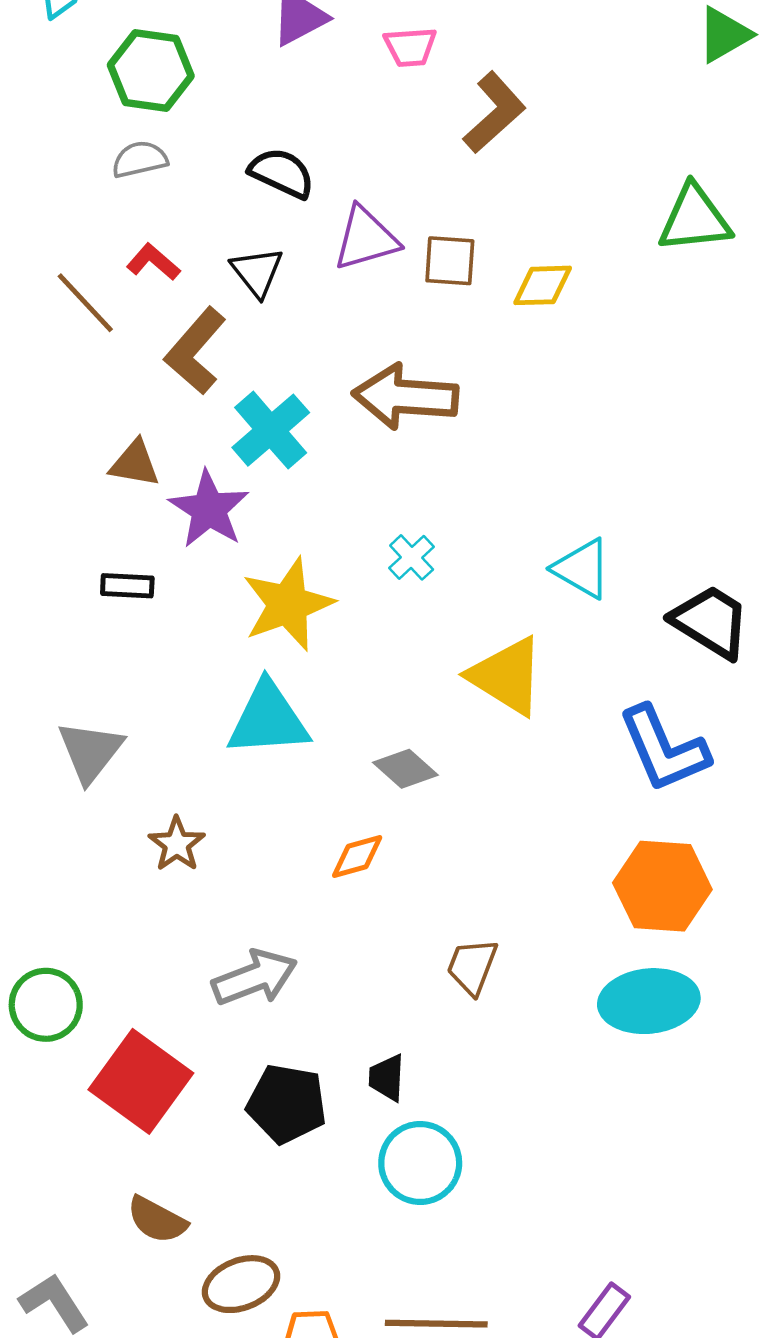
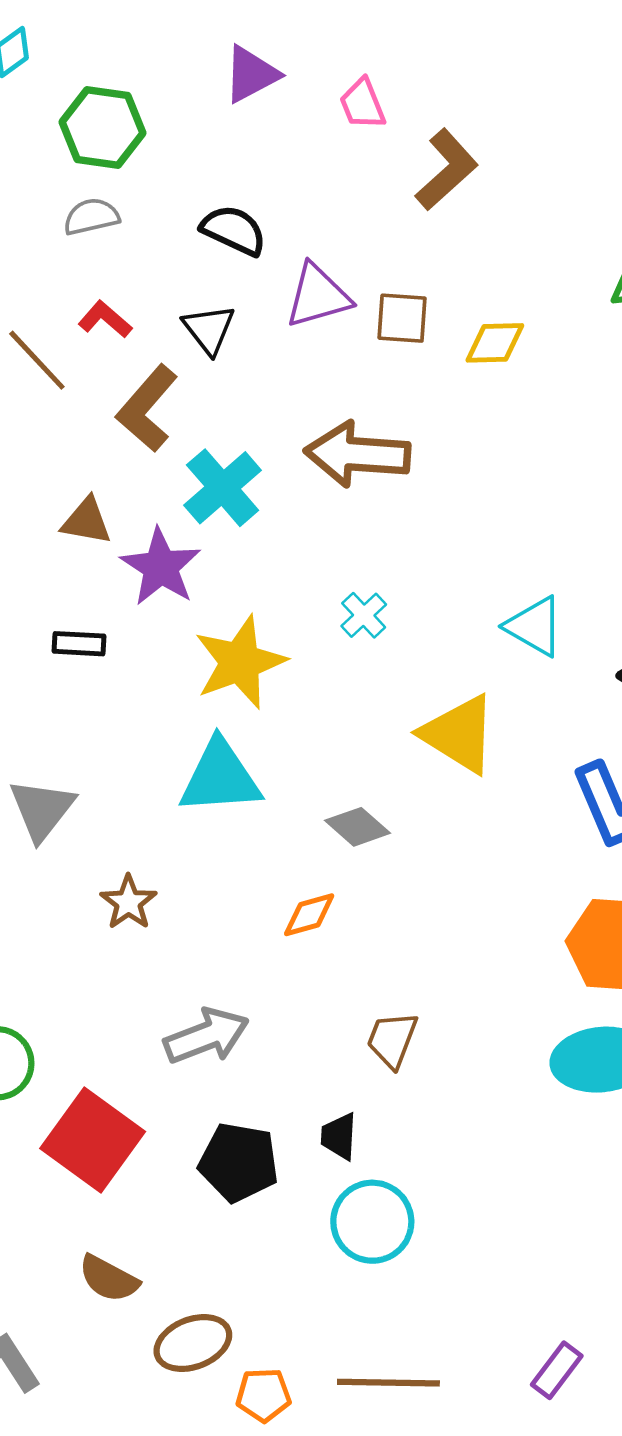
pink trapezoid: (410, 47) -> (362, 104), turned 72
brown trapezoid: (472, 966) -> (392, 1040), moved

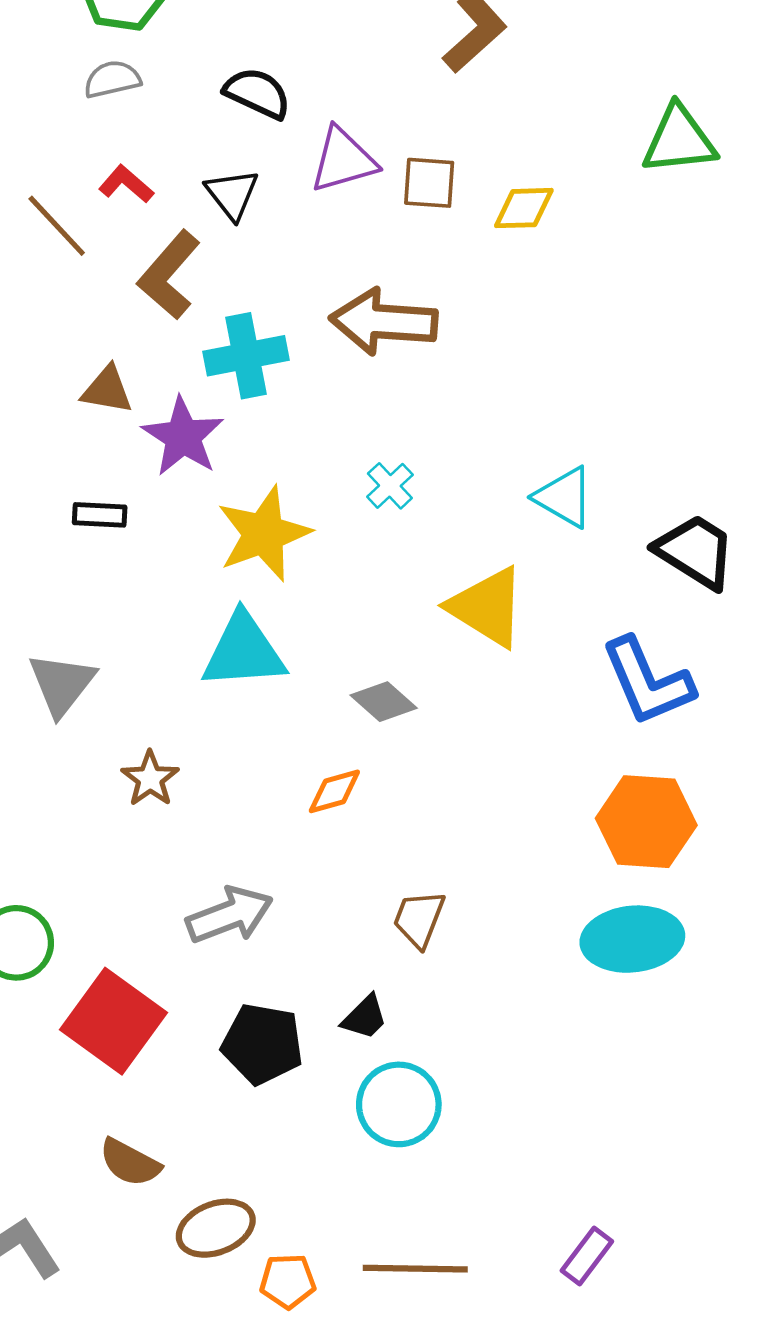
cyan cross: (223, 488) -> (246, 356), turned 30
black trapezoid: (339, 1136) -> (365, 1017), turned -138

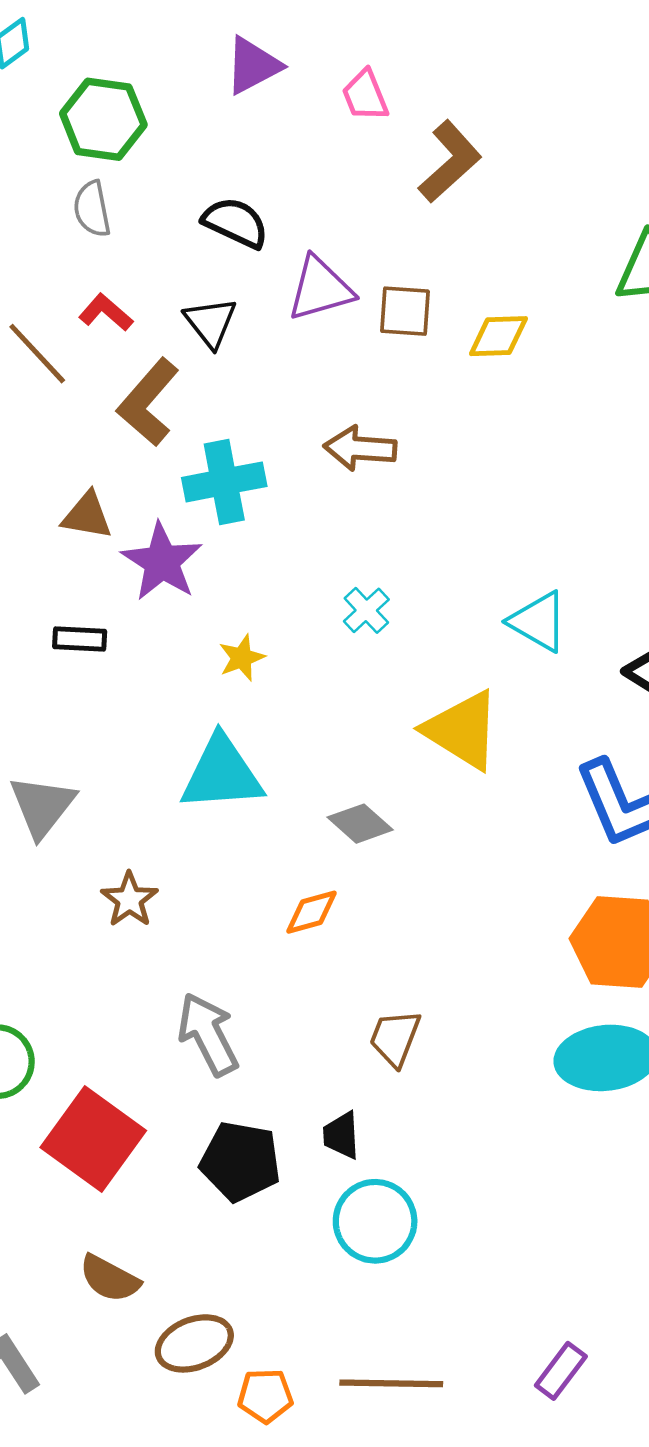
gray semicircle: (112, 79) -> (92, 209), turned -88
brown arrow: (384, 322) -> (360, 448), size x0.7
yellow star: (264, 534) -> (242, 658), size x0.5
gray arrow: (230, 915) -> (208, 1034), turned -96
black trapezoid: (365, 1017) -> (341, 1135), turned 132

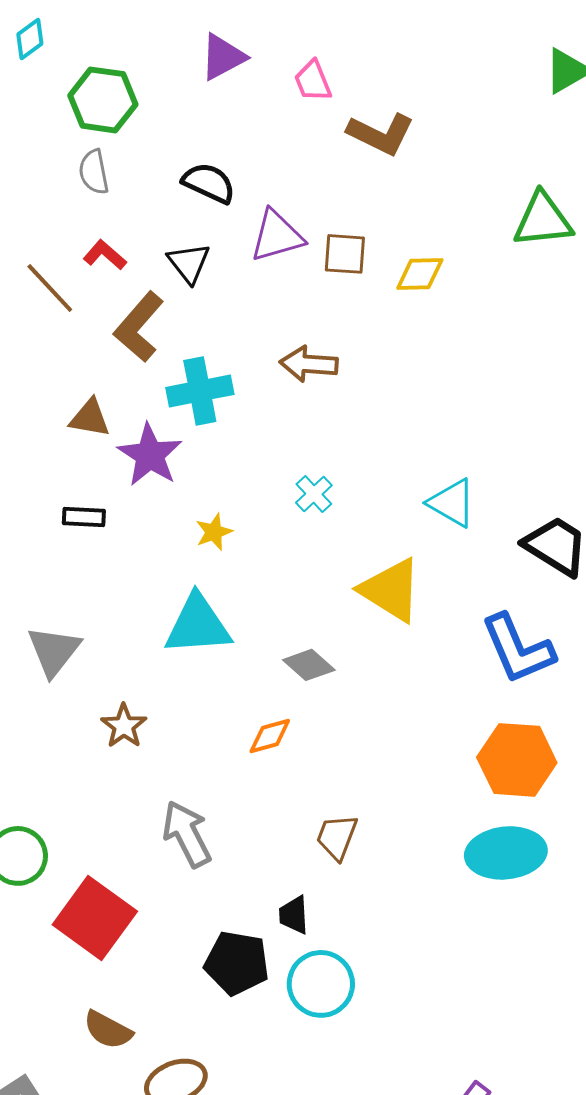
brown L-shape: (450, 162) -> (381, 134), turned 68
black pentagon: (240, 1161) -> (237, 963), moved

